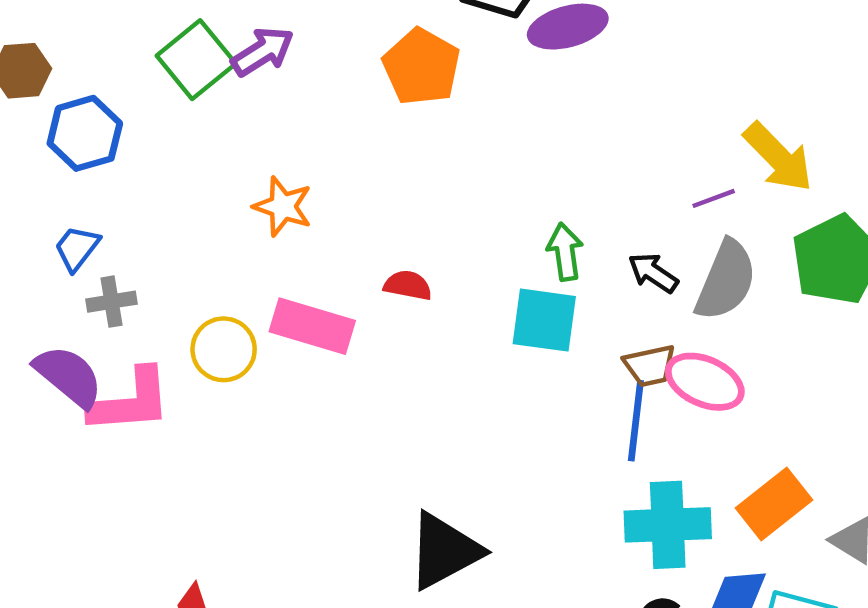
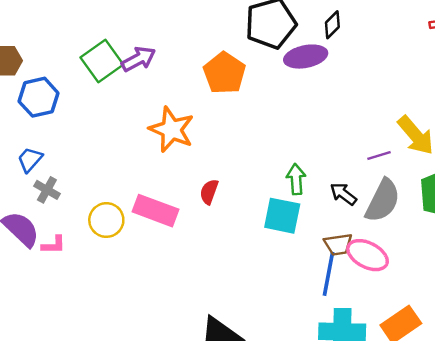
orange star: (283, 206) -> (172, 129), moved, size x1.4
red semicircle: (408, 285) -> (209, 192), turned -85
gray cross: (111, 302) -> (47, 190), turned 35
pink L-shape: (130, 401) -> (54, 245), size x0.5

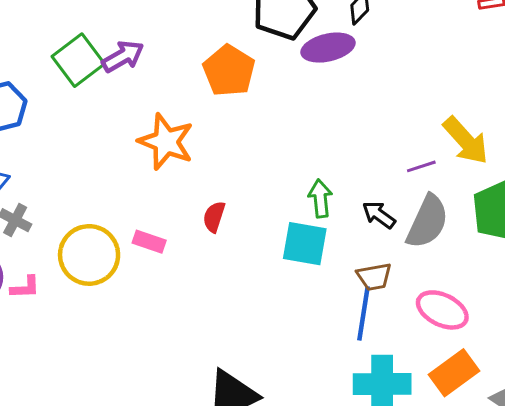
pink rectangle: (156, 211) -> (149, 242), size x0.6
yellow circle: (106, 220) -> (89, 255), size x1.4
pink ellipse: (368, 255) -> (442, 310), moved

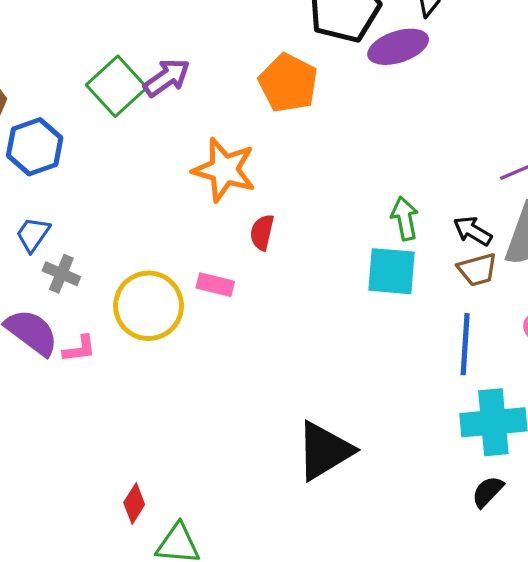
red semicircle: (214, 217) -> (262, 232), moved
brown trapezoid: (374, 277) -> (477, 270), moved

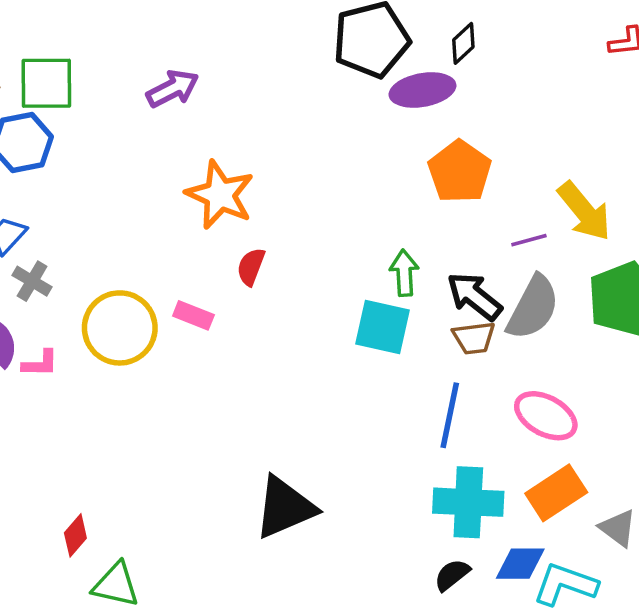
orange pentagon: (288, 83) -> (460, 172), moved
green square: (117, 86) -> (46, 83), moved, turned 34
black arrow: (473, 231) -> (474, 296), size x1.4

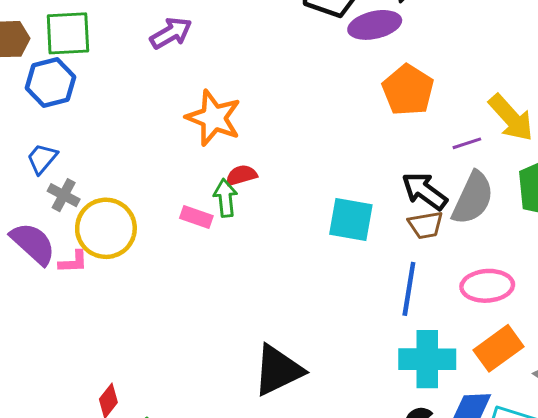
red semicircle: (251, 267) -> (241, 175), turned 56
green arrow: (404, 273) -> (225, 198), moved
yellow circle: (120, 328) -> (106, 228), moved
pink ellipse: (546, 416) -> (487, 286), turned -30

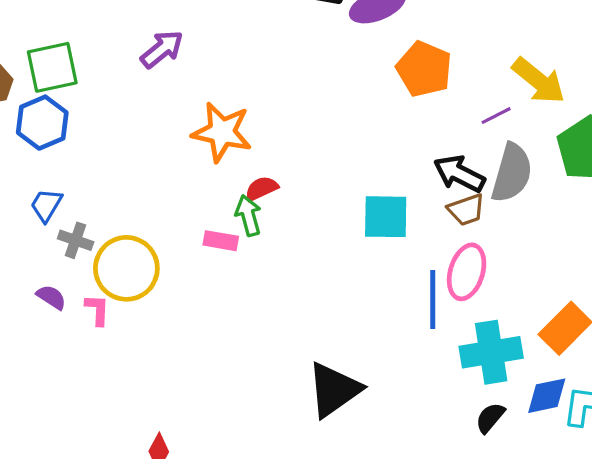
purple semicircle: (33, 244) -> (51, 297), size x0.6
pink L-shape: (73, 262) -> (97, 310), turned -76
pink ellipse: (487, 286) -> (467, 272), moved, turned -60
blue line: (409, 289) -> (433, 299), moved

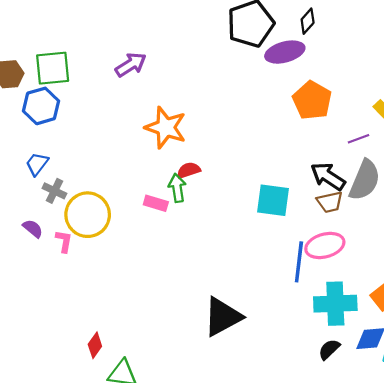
pink ellipse: (467, 272) -> (325, 245), turned 51

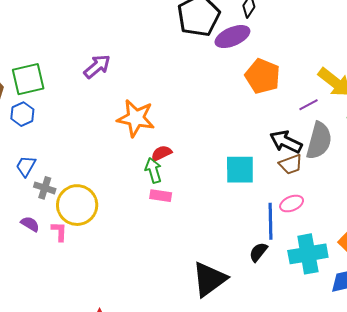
blue hexagon: (41, 106) -> (22, 114), size x0.7
pink rectangle: (156, 203) -> (161, 196), moved
pink ellipse: (325, 245) -> (292, 204), size x0.7
black semicircle: (329, 349) -> (258, 252), moved

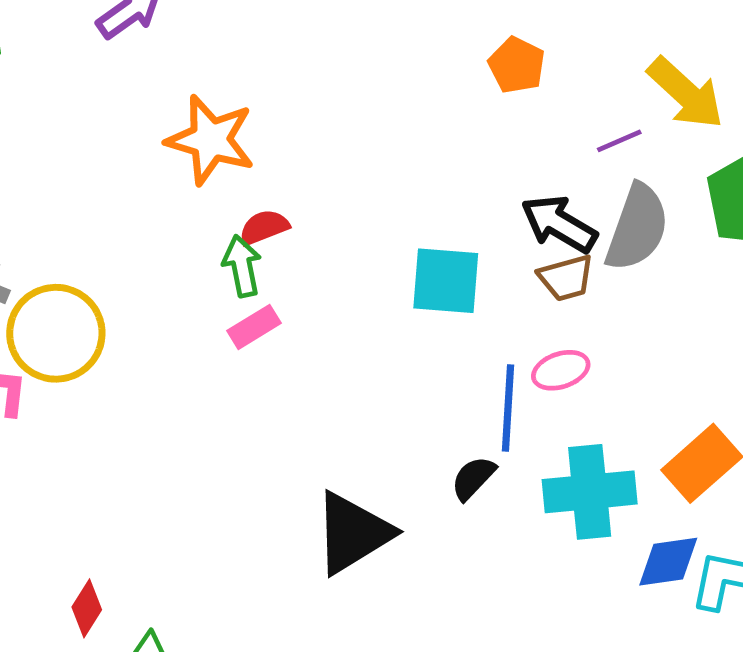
orange pentagon: (263, 76) -> (517, 65), size x0.7
pink rectangle: (161, 196) -> (254, 327), turned -45

